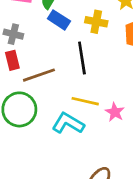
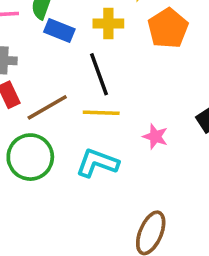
yellow line: (85, 101) -> (101, 113), moved

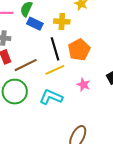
orange pentagon: (168, 28) -> (79, 50), moved
yellow line: (101, 113) -> (55, 70), turned -30

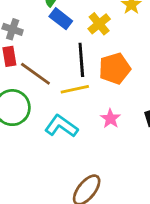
yellow cross: (62, 21) -> (99, 24), turned 35
brown line: (26, 65) -> (35, 74), turned 50

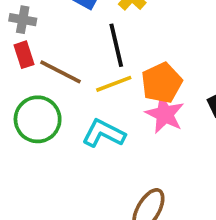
orange pentagon: (115, 69) -> (162, 83), moved
pink star: (110, 119) -> (165, 114), size x1.5

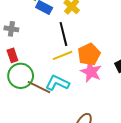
gray cross: (23, 20) -> (11, 29), moved
red rectangle: (24, 55) -> (12, 55), moved
brown line: (61, 72) -> (39, 87), moved

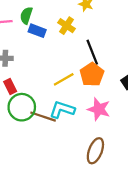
black line: (63, 34) -> (92, 52), moved
pink star: (91, 72) -> (99, 109), moved

